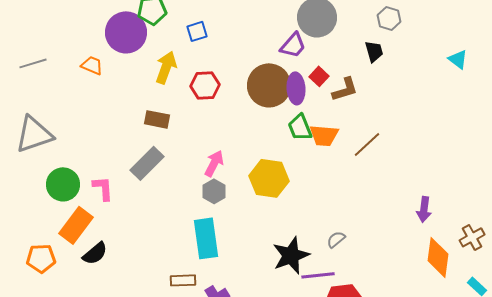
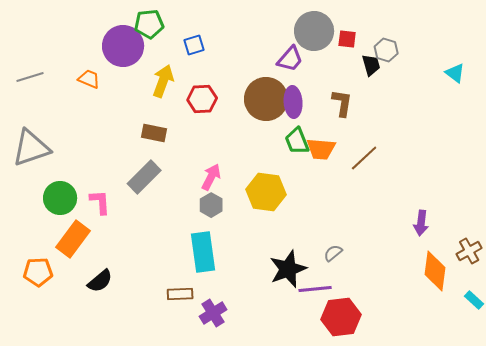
gray hexagon: (389, 18) -> (386, 50), moved
red square: (319, 76) -> (347, 39), moved, turned -36
brown L-shape: (345, 89) -> (342, 103), turned -64
black semicircle: (95, 253) -> (100, 281), moved

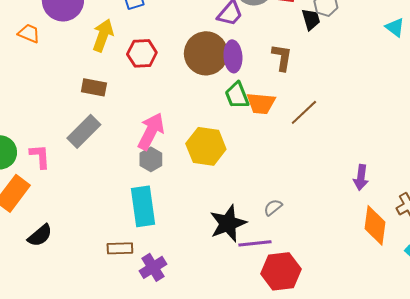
pink arrow: (211, 177) -> (151, 131), size x1.4

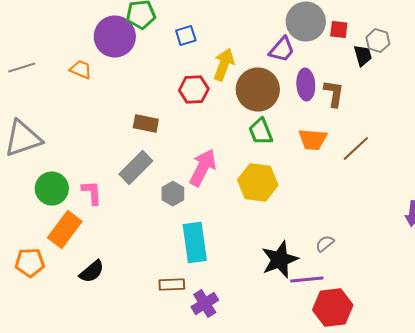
yellow arrow: (103, 35) -> (224, 65), moved
purple ellipse: (233, 56) -> (306, 85), moved
green trapezoid: (237, 95) -> (261, 132), moved
gray hexagon: (151, 159) -> (173, 194), moved

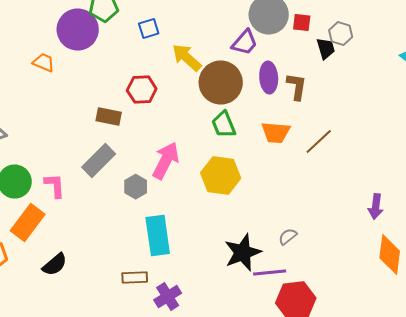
yellow arrow: (224, 65) -> (187, 58), turned -68
red hexagon: (194, 90) -> (142, 90), moved

